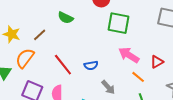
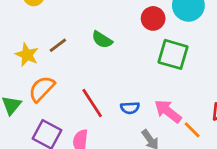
brown line: (40, 35) -> (58, 45), moved
pink arrow: (129, 55) -> (168, 111), moved

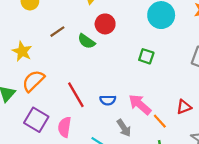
red circle: (153, 18) -> (105, 24), moved
brown line: (58, 45) -> (57, 32), moved
green square: (173, 54) -> (146, 56), size x0.6

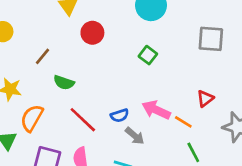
green semicircle: (86, 41) -> (64, 82), moved
green square: (146, 56) -> (148, 55), turned 35
gray arrow: (124, 128) -> (135, 136), moved

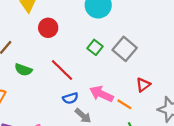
gray square: (211, 39) -> (125, 49), moved, turned 35
red line: (83, 120) -> (62, 70), moved

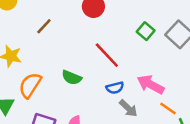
green semicircle: (23, 70) -> (72, 78), moved
orange line: (124, 104) -> (168, 109), moved

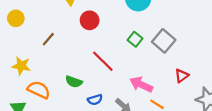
orange semicircle: (30, 85) -> (39, 90), turned 85
blue semicircle: (115, 88) -> (95, 100), moved

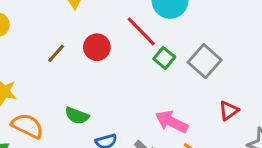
red circle: (90, 20) -> (97, 47), moved
brown line: (48, 39) -> (56, 53), moved
red line: (103, 61) -> (141, 31), moved

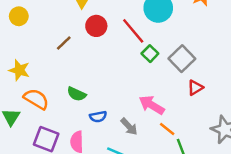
red circle: (97, 47) -> (96, 26), moved
red triangle: (229, 111) -> (195, 88), moved

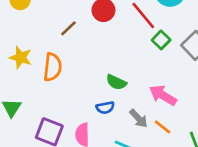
green semicircle: (76, 94) -> (116, 82), moved
orange semicircle: (36, 99) -> (53, 67), moved, turned 65
orange line: (167, 129) -> (162, 127), moved

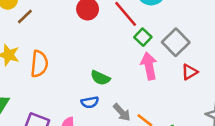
brown line: (68, 28) -> (25, 16), moved
pink arrow: (163, 95) -> (149, 66), moved, turned 48

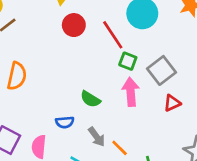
green square: (143, 37) -> (128, 61), turned -30
green semicircle: (100, 78) -> (90, 99), moved

